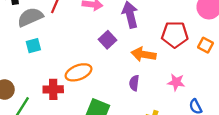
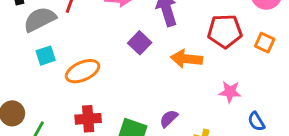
orange ellipse: (79, 72) -> (83, 71), moved
purple semicircle: (134, 83) -> (169, 119), moved, turned 42
red cross: (53, 89) -> (88, 119), moved

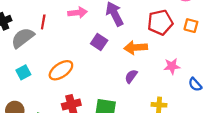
cyan square: (46, 56) -> (23, 72), moved
purple semicircle: (169, 119) -> (131, 76), moved

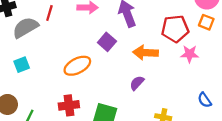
orange square: (191, 26) -> (206, 22), moved
pink star: (172, 66) -> (190, 54), moved
orange ellipse: (61, 70) -> (77, 66), moved

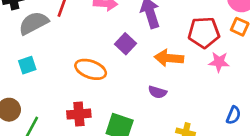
orange ellipse: (77, 66) -> (91, 69), turned 44
purple semicircle: (137, 83) -> (157, 92), turned -119
blue semicircle: (205, 100) -> (234, 115), turned -126

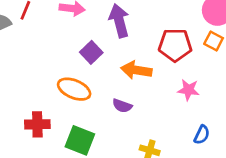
pink star: (219, 62) -> (188, 90), moved
orange ellipse: (91, 69) -> (74, 89), moved

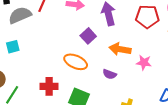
red pentagon: (175, 45) -> (147, 17), moved
pink star: (188, 90) -> (144, 63), moved

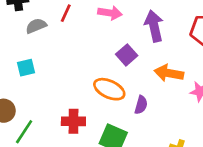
gray semicircle: (20, 15) -> (36, 26), size x0.7
purple semicircle: (110, 74) -> (141, 105), moved, turned -96

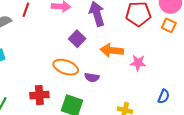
purple semicircle: (141, 105) -> (92, 77), turned 88

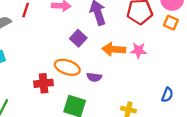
pink star: (138, 63) -> (138, 50), moved
red cross: (39, 95) -> (44, 83), moved

